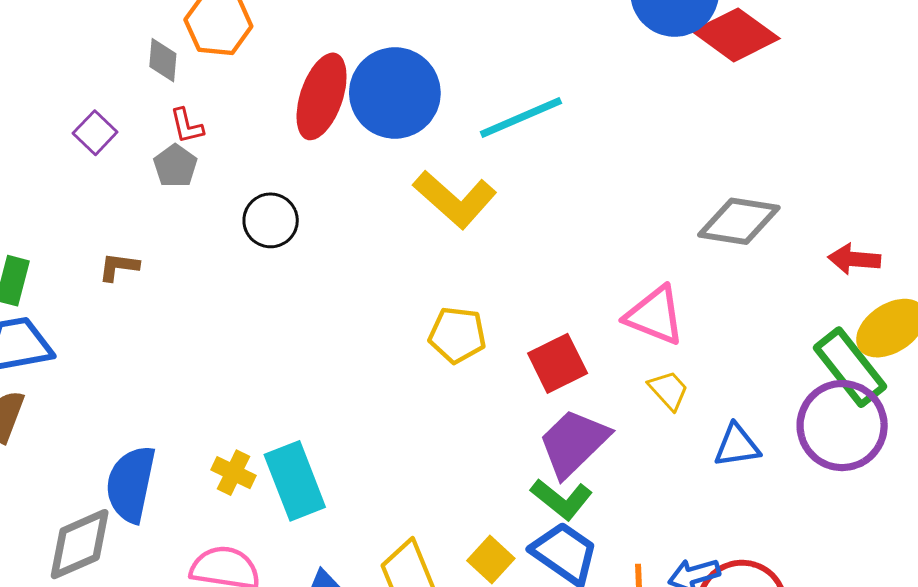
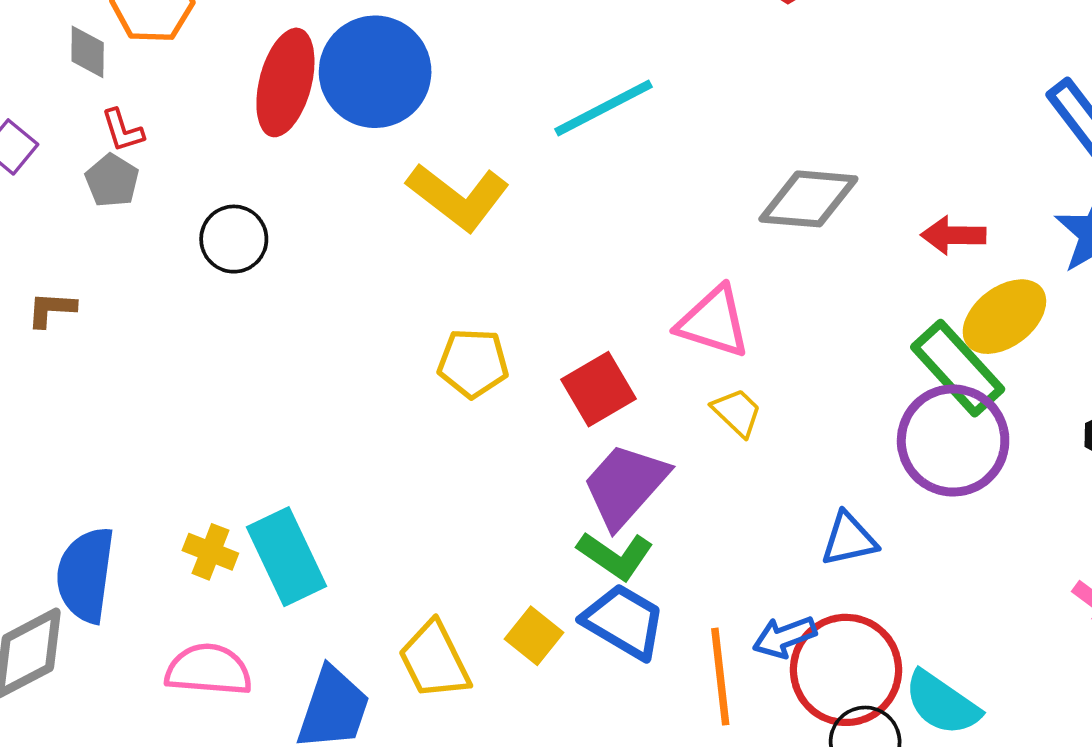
cyan line: (521, 117) -> (603, 108), moved
blue triangle: (737, 446) -> (849, 539), moved

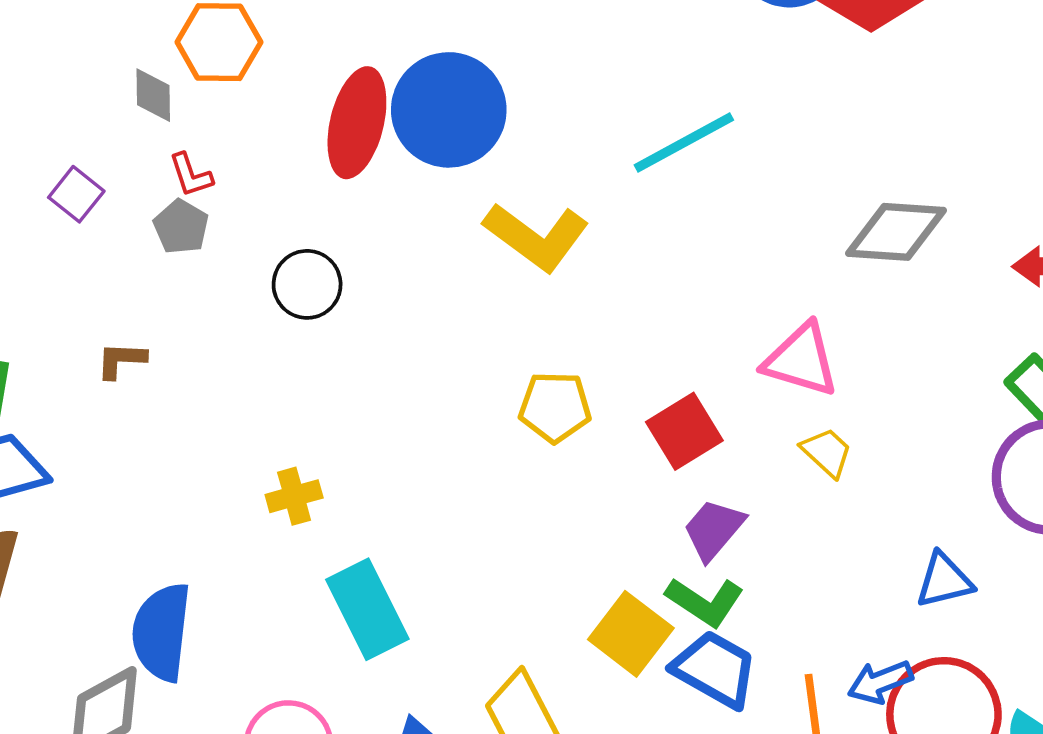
purple trapezoid: (625, 485) -> (714, 529), size x0.7
yellow cross: (210, 552) -> (294, 496), moved, turned -36
yellow square: (534, 636) -> (631, 634), moved, size x1.4

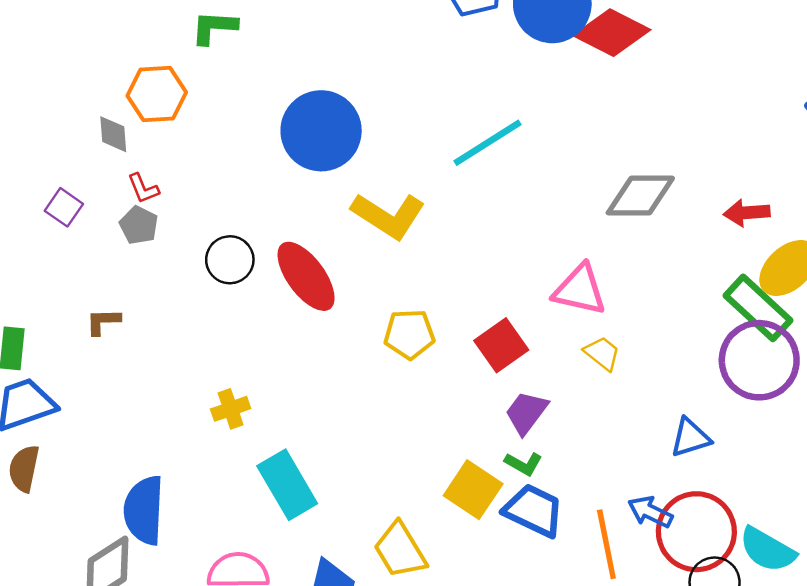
red ellipse: (357, 123) -> (306, 276), moved, turned -46
green L-shape: (705, 602) -> (523, 464), size x0.7
blue arrow: (880, 682) -> (650, 512), turned 51

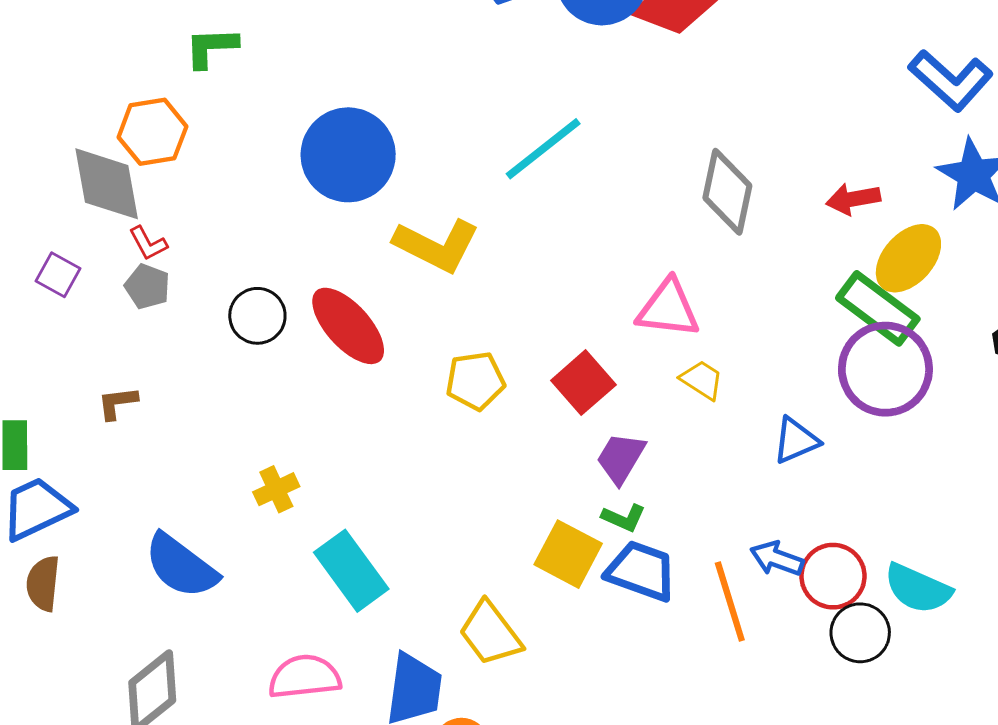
gray diamond: (113, 134) -> (107, 184), size x1.8
gray diamond: (640, 196) -> (727, 192), turned -72
blue triangle: (690, 438) -> (796, 441), moved
blue semicircle: (144, 510) -> (181, 566), moved, turned -50
red circle: (696, 532) -> (833, 576), size x0.7

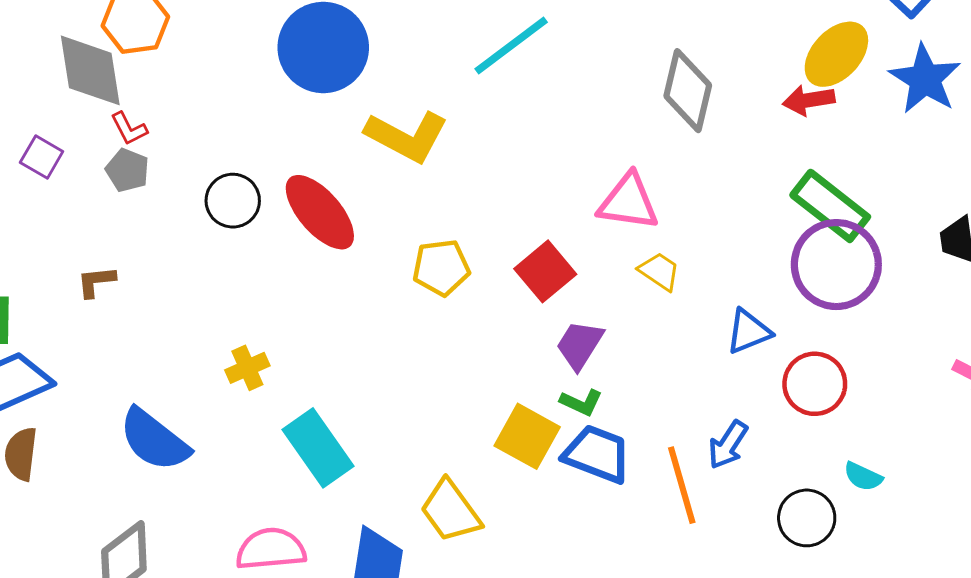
yellow ellipse: (908, 258) -> (836, 54), moved
blue arrow: (777, 559) -> (728, 445), turned -78
red circle: (833, 576) -> (815, 384), moved
cyan semicircle: (918, 589) -> (863, 476), size x0.6

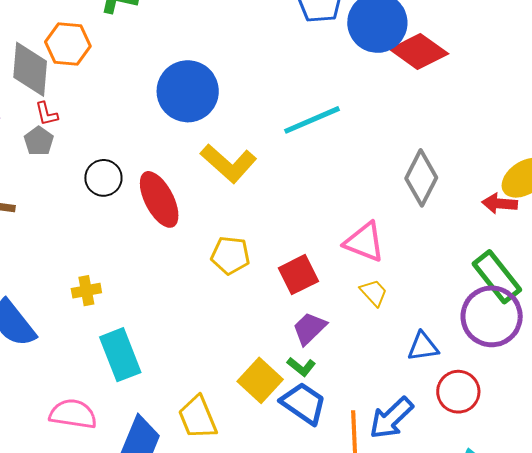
blue arrow: (728, 445) -> (391, 418), size x1.4

